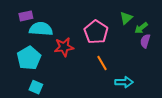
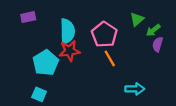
cyan semicircle: (41, 29) -> (67, 31), moved, turned 85
cyan pentagon: (29, 58) -> (46, 63), moved
orange line: (102, 63) -> (110, 58), moved

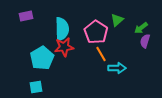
green triangle: (137, 19) -> (117, 20), moved
cyan arrow: (135, 89) -> (117, 68), moved
cyan square: (39, 94) -> (36, 87), turned -32

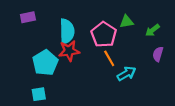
green triangle: (117, 20) -> (127, 22), turned 32
purple semicircle: (145, 41) -> (158, 54), moved
cyan arrow: (117, 68) -> (127, 74), turned -30

